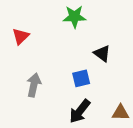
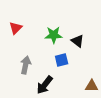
green star: (75, 17) -> (54, 35), moved
black arrow: (80, 111) -> (45, 85), moved

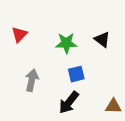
black triangle: (78, 41) -> (102, 39), moved
black arrow: (45, 85) -> (69, 102), moved

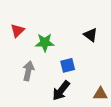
green star: (66, 43) -> (45, 43), moved

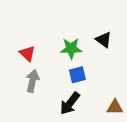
red triangle: (17, 31) -> (27, 53), moved, turned -32
green star: (45, 43) -> (71, 48), moved

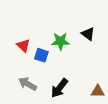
blue square: (77, 75) -> (41, 55), moved, turned 32
gray arrow: (32, 81) -> (28, 84), moved, turned -72

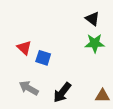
black triangle: (88, 34) -> (92, 19), moved
green star: (61, 41) -> (95, 43), moved

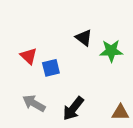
black triangle: (92, 19) -> (84, 38), moved
blue square: (43, 58) -> (51, 68), turned -32

